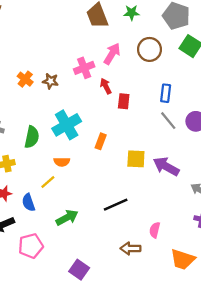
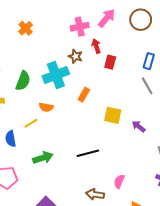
brown star: (51, 81) -> (75, 56), moved
purple arrow: (166, 166) -> (139, 126), size x0.6

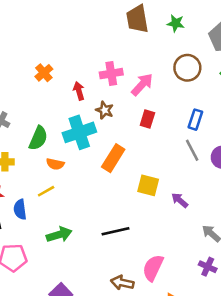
pink arrow: (107, 18) -> (142, 85), moved
red arrow: (96, 46) -> (79, 91), moved
orange rectangle: (84, 95) -> (113, 158), size x1.5
orange semicircle: (46, 107) -> (55, 164), moved
pink semicircle: (119, 181) -> (153, 268), size x1.5

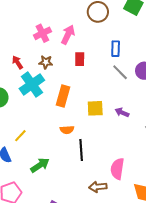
red arrow: (79, 91) -> (17, 62), moved
orange semicircle: (55, 164) -> (67, 130), moved
black line: (115, 231) -> (81, 150), turned -65

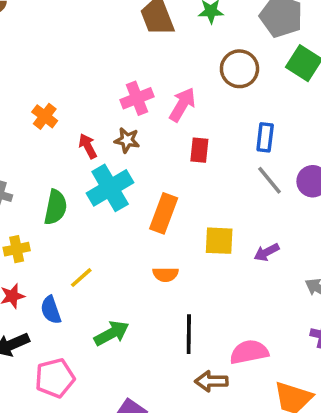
brown star: (46, 62) -> (127, 140), moved
purple arrow: (122, 112) -> (267, 252), turned -56
black line: (81, 150) -> (189, 334), moved
pink semicircle: (117, 169) -> (249, 352), turned 65

